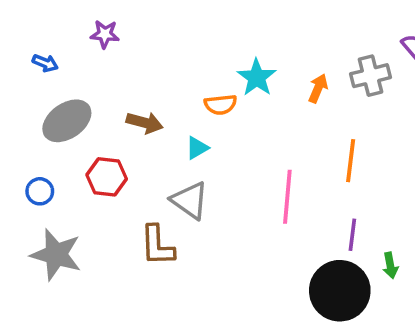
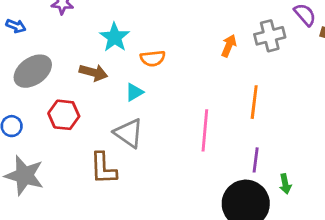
cyan star: (257, 77) -> (115, 37), moved

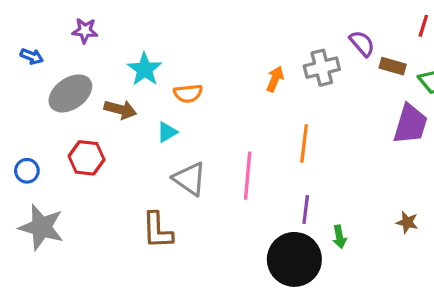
gray ellipse: (33, 71) -> (70, 93), moved
gray triangle: (129, 133) -> (190, 179), moved
brown L-shape: (103, 168) -> (157, 230), moved

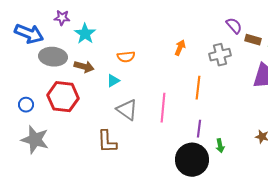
blue arrow: (32, 56) -> (29, 34), size x2.0
gray cross: (322, 68) -> (220, 55), moved
cyan star: (145, 69) -> (85, 34), moved
gray ellipse: (70, 93) -> (53, 57), turned 40
red hexagon: (87, 158) -> (63, 97), size x1.4

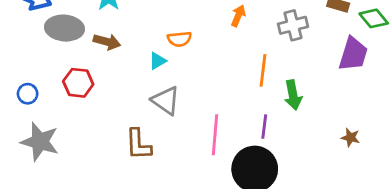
orange semicircle: (126, 57) -> (179, 39), moved
cyan triangle: (113, 81) -> (158, 61), moved
red hexagon: (63, 97) -> (78, 83), size x0.7
pink line: (163, 108) -> (215, 135), moved
green arrow: (220, 146) -> (293, 95), moved, size x1.5

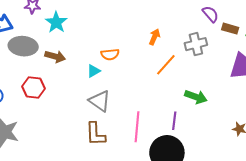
orange line: (263, 70) -> (166, 65), moved, turned 35
green arrow: (293, 95) -> (196, 97), turned -60
brown L-shape: (138, 144) -> (96, 134), moved

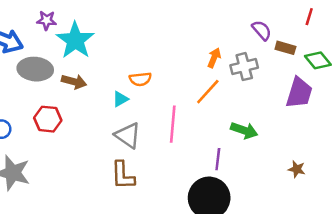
cyan star: (56, 22) -> (75, 40), size x1.4
orange arrow: (155, 37) -> (214, 58), moved
pink line: (137, 127) -> (173, 124), moved

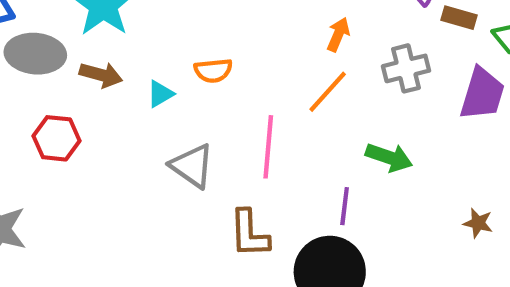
gray cross: (244, 67) -> (406, 68), moved
cyan triangle: (120, 99) -> (160, 94), moved
brown L-shape: (123, 175) -> (249, 234), moved

